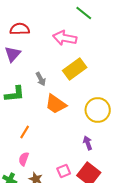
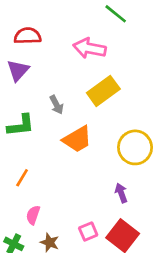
orange trapezoid: (56, 104) -> (77, 139), turned -65
orange line: (25, 132) -> (22, 178), moved

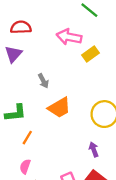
yellow rectangle: (103, 91) -> (90, 54), moved, size x0.7
green L-shape: (21, 125) -> (15, 113), moved
orange line: (22, 178) -> (27, 138), moved

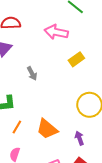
yellow rectangle: (90, 54) -> (76, 59), moved
orange trapezoid: (59, 108) -> (47, 129), moved, turned 70

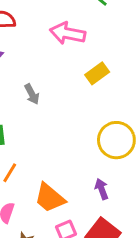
orange trapezoid: (47, 129) -> (50, 198), moved

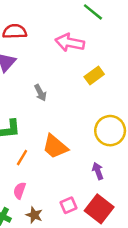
orange trapezoid: (50, 198) -> (55, 147), moved

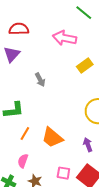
orange trapezoid: (55, 147) -> (52, 138), moved
pink square: (68, 205) -> (63, 173), turned 32

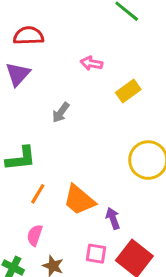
pink arrow: (64, 38) -> (91, 63), moved, size x0.6
gray arrow: (40, 80) -> (61, 112), turned 64
purple arrow: (88, 145) -> (113, 218), moved

